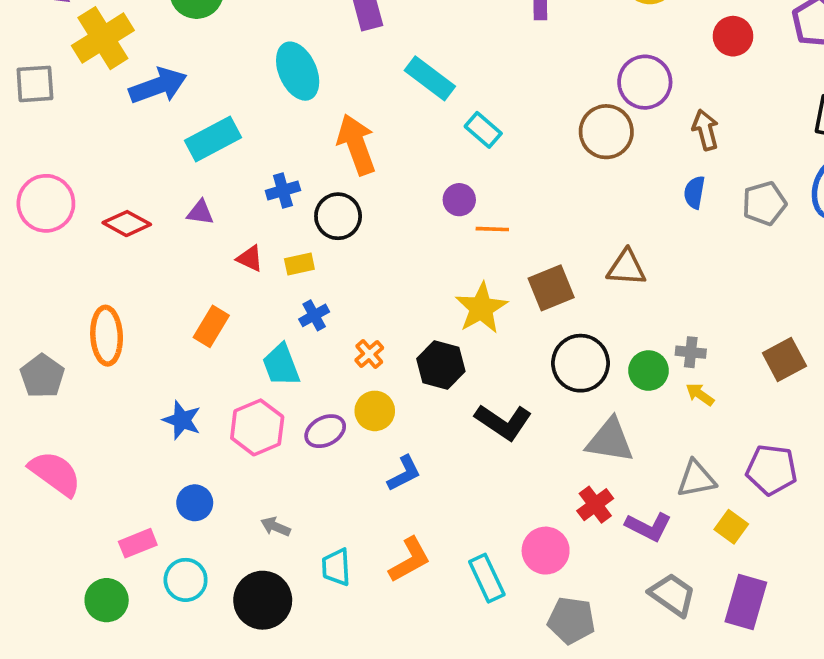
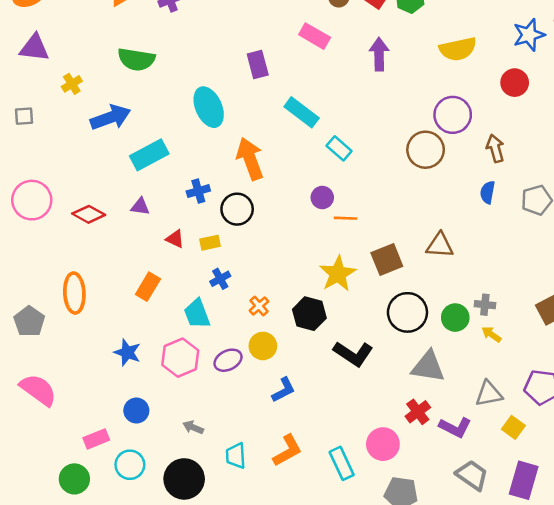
yellow cross: (103, 38) -> (72, 84), size x0.5
gray square: (35, 84) -> (24, 116), size x0.7

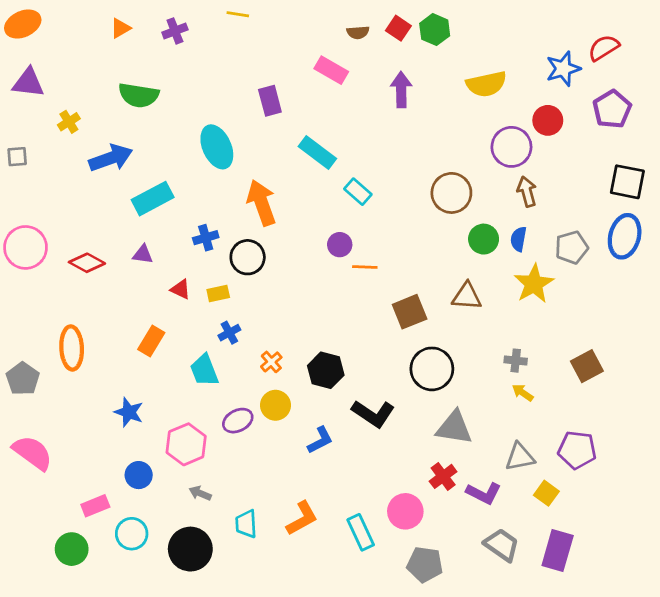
purple circle: (453, 115) -> (511, 147), moved
yellow star: (338, 274) -> (534, 284), moved
green circle: (455, 318) -> (484, 239), moved
pink hexagon: (180, 358) -> (186, 444), moved
blue L-shape: (284, 390) -> (320, 440), moved

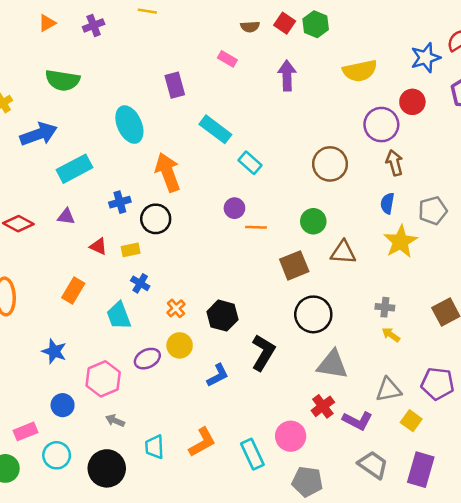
pink rectangle: (331, 70) -> (227, 59), size x0.7
green circle: (484, 239) -> (313, 221), moved
blue cross: (229, 333) -> (140, 283), turned -30
black L-shape: (373, 414) -> (263, 353), turned -93

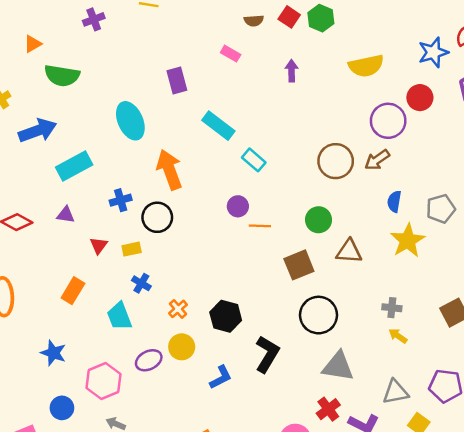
orange triangle: (47, 23) -> (33, 44), moved
purple arrow: (287, 76) -> (292, 71), size x0.7
brown arrow: (394, 163) -> (377, 160), moved, turned -110
red triangle: (98, 246) -> (99, 245), turned 42

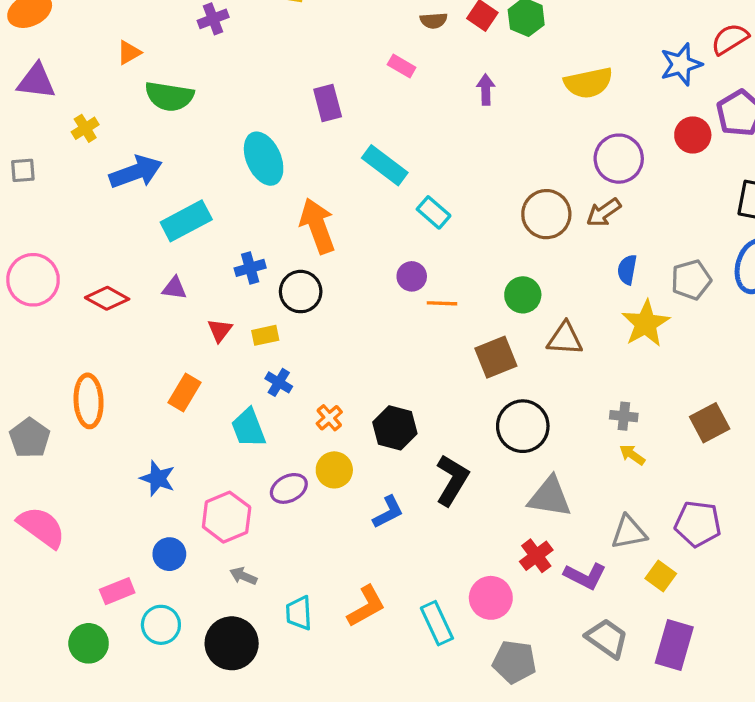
red circle: (420, 98) -> (693, 135), moved

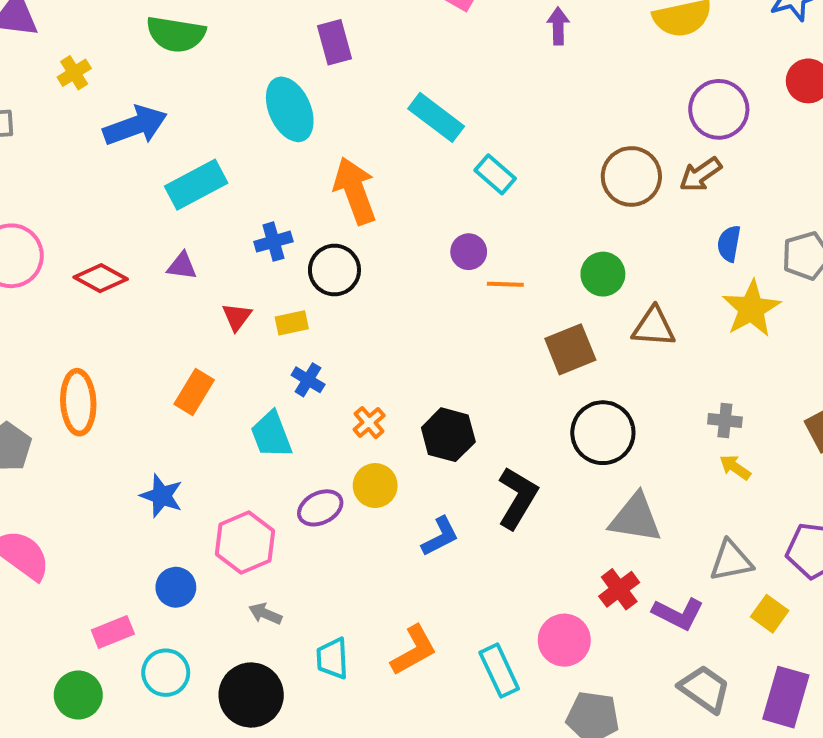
purple rectangle: (328, 103) -> (334, 42), moved

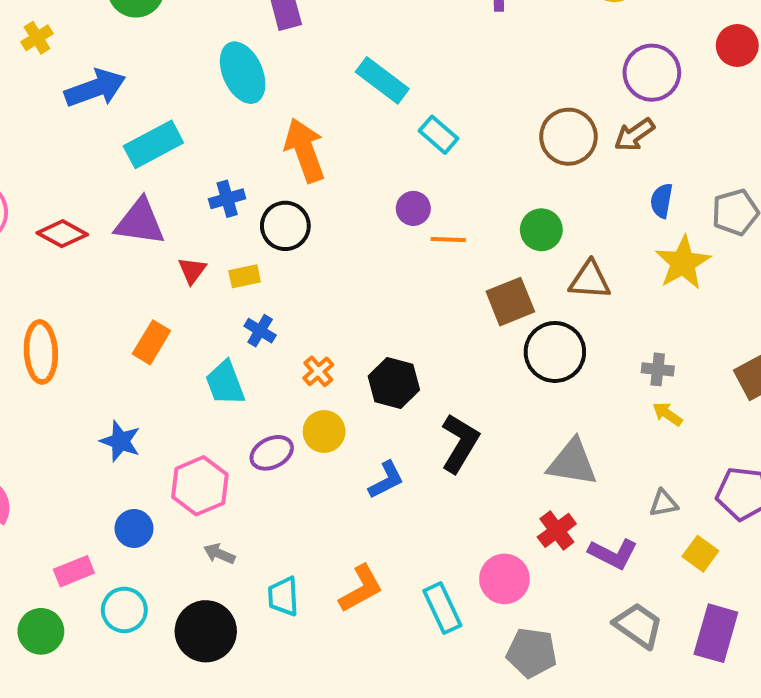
purple triangle: (182, 266) -> (140, 222), size x1.8
black circle: (603, 433) -> (555, 352), moved
gray triangle: (731, 561) -> (664, 503), size x0.7

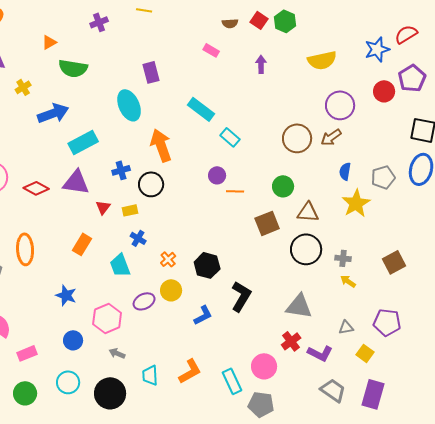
black circle: (555, 352) -> (306, 249), moved
pink rectangle: (74, 571) -> (27, 353), moved
gray pentagon: (532, 653) -> (261, 404), moved

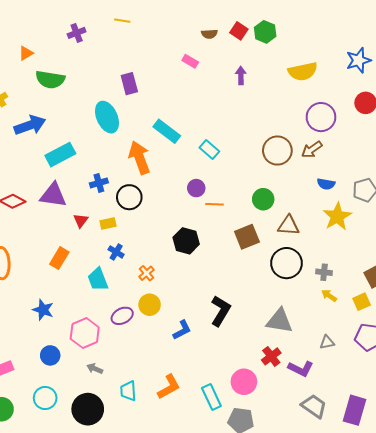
cyan rectangle: (201, 109) -> (167, 131), moved
blue semicircle: (345, 171) -> (326, 184), turned -90
black hexagon: (207, 265) -> (186, 241), moved
yellow square: (365, 353) -> (362, 302), moved, turned 30

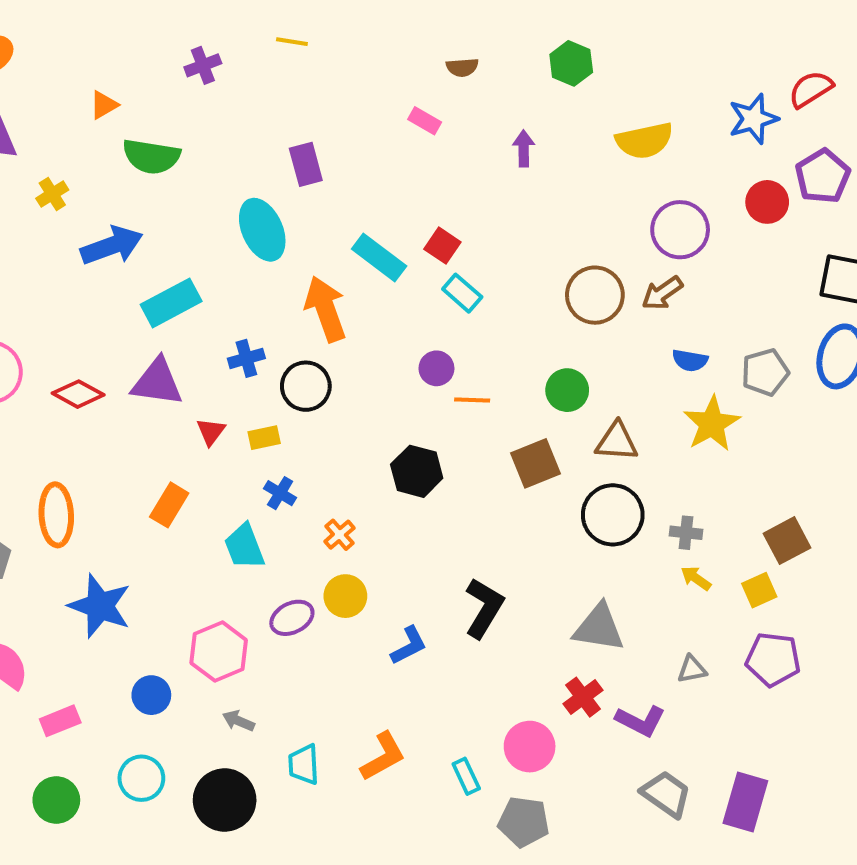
red square: (239, 31) -> (442, 246), moved
blue star: (43, 310) -> (100, 606), moved, size x1.5
cyan rectangle: (211, 397) -> (466, 776), size x0.7

